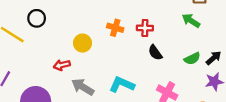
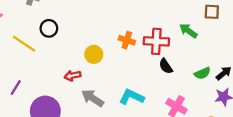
green arrow: (191, 21) -> (188, 31), moved
red cross: (145, 28) -> (156, 41), size x1.5

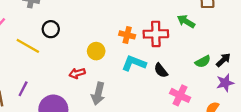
black semicircle: (166, 66) -> (161, 70), moved
cyan L-shape: (132, 97) -> (134, 63), moved
gray arrow: (93, 98) -> (98, 94), turned -105

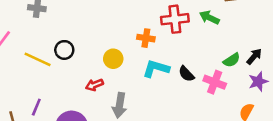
black circle: (51, 29) -> (64, 50), moved
red cross: (156, 34) -> (175, 19), moved
pink cross: (180, 95) -> (215, 82), moved

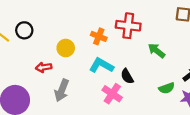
green arrow: (209, 17) -> (156, 51), moved
green semicircle: (232, 60) -> (167, 88), moved
pink cross: (215, 82) -> (112, 94), moved

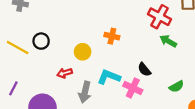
red cross: (128, 26) -> (160, 17), moved, turned 30
cyan L-shape: (101, 65) -> (109, 77), moved
green semicircle: (167, 88) -> (176, 86), moved

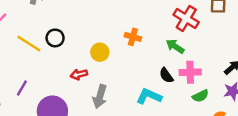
green arrow: (168, 41) -> (175, 46), moved
cyan L-shape: (109, 77) -> (149, 96), moved
pink cross: (133, 88) -> (190, 72), moved, turned -30

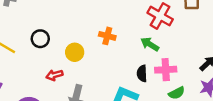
black circle: (55, 38) -> (40, 39), moved
black semicircle: (166, 75) -> (142, 73), turned 35

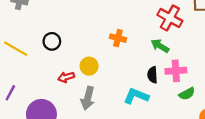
yellow circle: (75, 52) -> (89, 66), moved

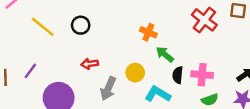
green arrow: (160, 46) -> (165, 54), moved
yellow circle: (89, 66) -> (135, 73), moved

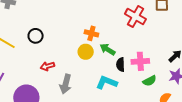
yellow circle: (135, 73) -> (86, 52), moved

